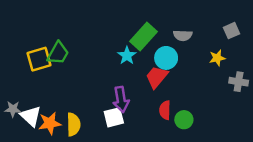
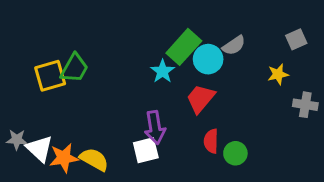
gray semicircle: (183, 35) -> (234, 45), turned -36
cyan circle: (166, 58) -> (208, 59), moved
yellow semicircle: (73, 124) -> (94, 159), turned -60

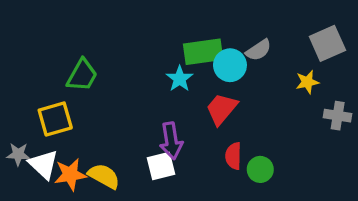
gray square: (296, 39) -> (327, 43), size x1.5
green rectangle: (184, 47) -> (203, 52), turned 40
yellow square: (50, 76) -> (55, 119), moved

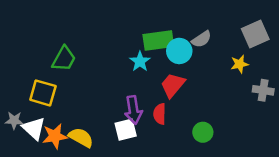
yellow square: (55, 119) -> (43, 93), turned 32
red semicircle: (233, 156) -> (160, 114), moved

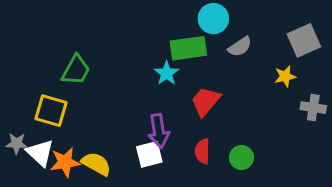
cyan circle: (179, 51) -> (213, 19), moved
red semicircle: (160, 114) -> (202, 151), moved

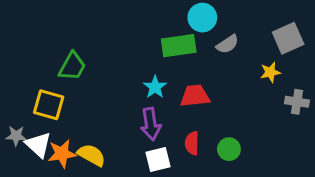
cyan star: (167, 73) -> (155, 87), moved
red trapezoid: (206, 101) -> (195, 96), turned 44
white square: (149, 154) -> (158, 159), moved

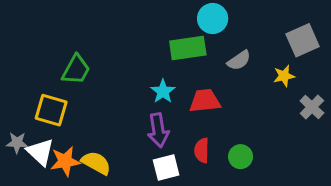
gray semicircle: (227, 44) -> (239, 60), moved
gray cross: (297, 102) -> (312, 107), turned 35

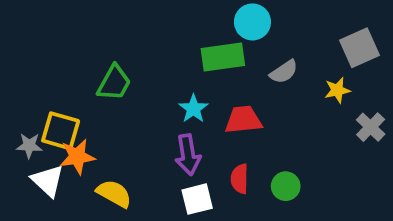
green trapezoid: (76, 70) -> (114, 83), moved
gray star: (17, 143) -> (29, 146), moved
orange star: (65, 161) -> (77, 157), moved

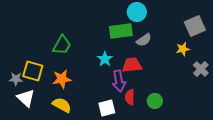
gray semicircle: (284, 72) -> (144, 40), moved
purple arrow: (188, 155) -> (119, 81), moved
orange star: (77, 157) -> (62, 79), moved

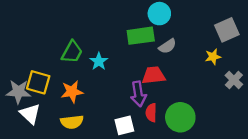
cyan star: (105, 59) -> (99, 61), moved
gray star: (16, 79) -> (18, 92), size x1.5
green circle: (155, 101) -> (180, 117), size x1.6
yellow semicircle: (62, 105) -> (72, 122), turned 144

